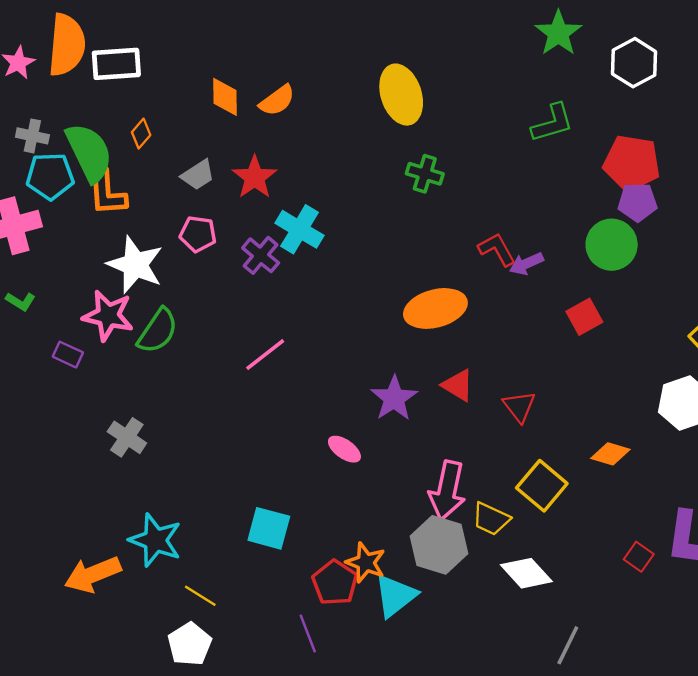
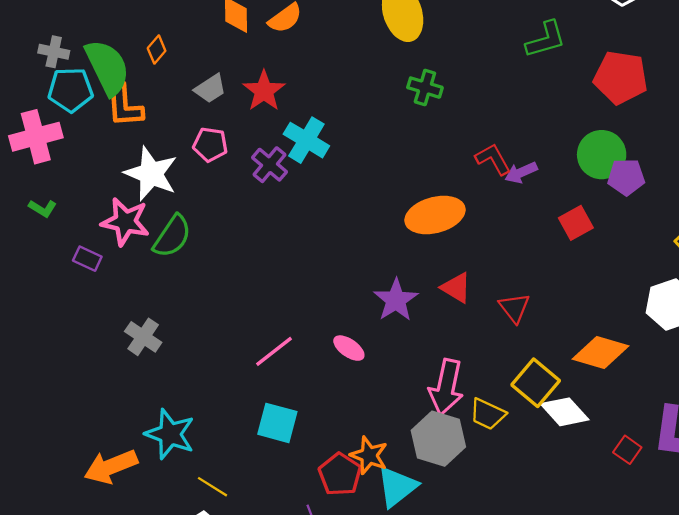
purple pentagon: (638, 202) -> (626, 177), moved
pink line: (265, 355) -> (274, 351), moved
orange diamond: (610, 454) -> (600, 353), size x1.5
white diamond: (526, 573) -> (565, 412), moved

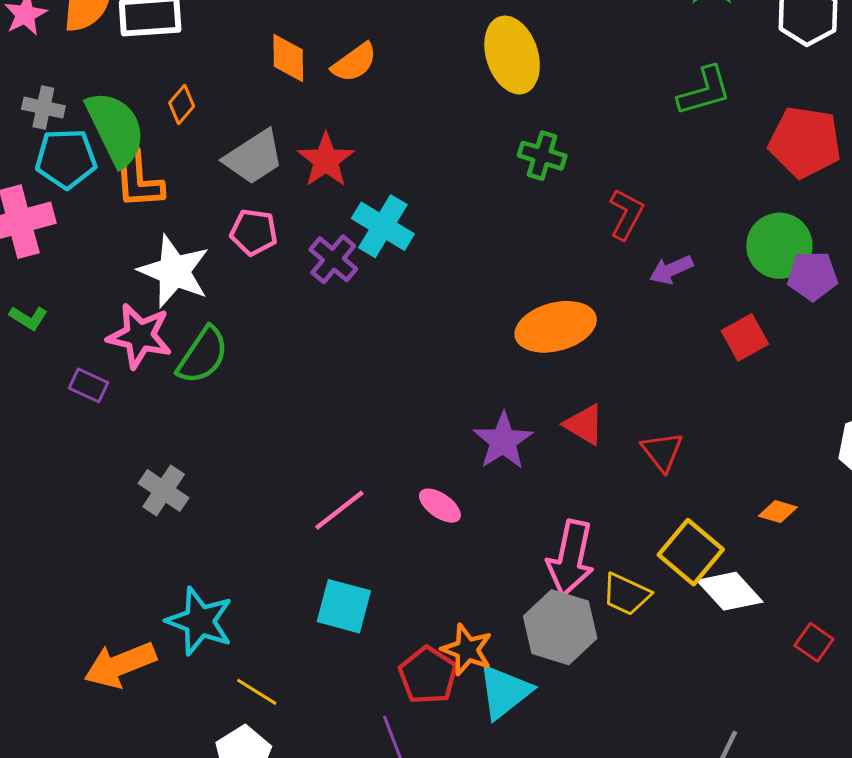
gray trapezoid: (210, 89) -> (254, 157), size x1.4
red L-shape: (493, 159) -> (626, 214), moved, turned 57
orange diamond: (600, 353) -> (778, 512), size x0.5

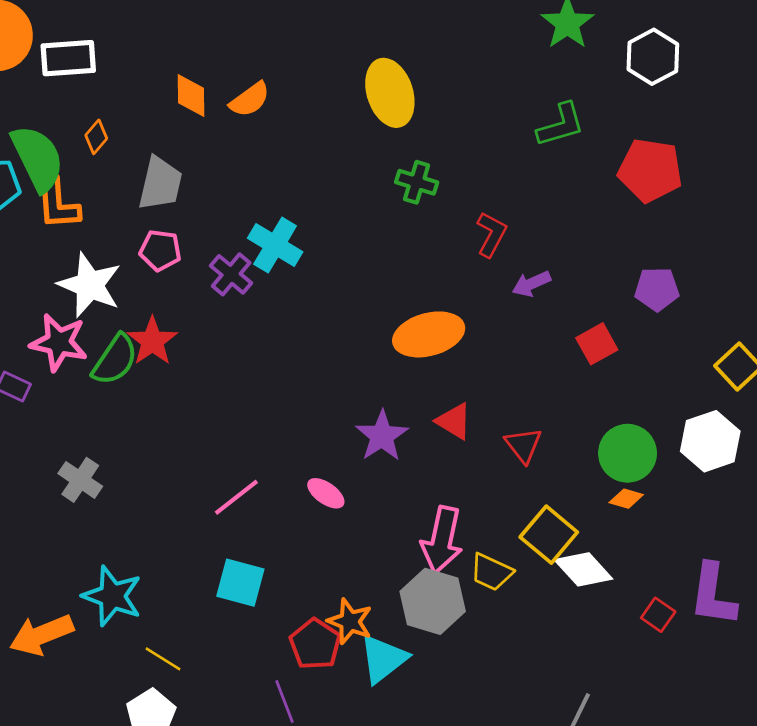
gray trapezoid: (254, 157) -> (160, 184), turned -44
red star: (326, 160) -> (152, 341), moved
green circle: (779, 246) -> (628, 453), moved

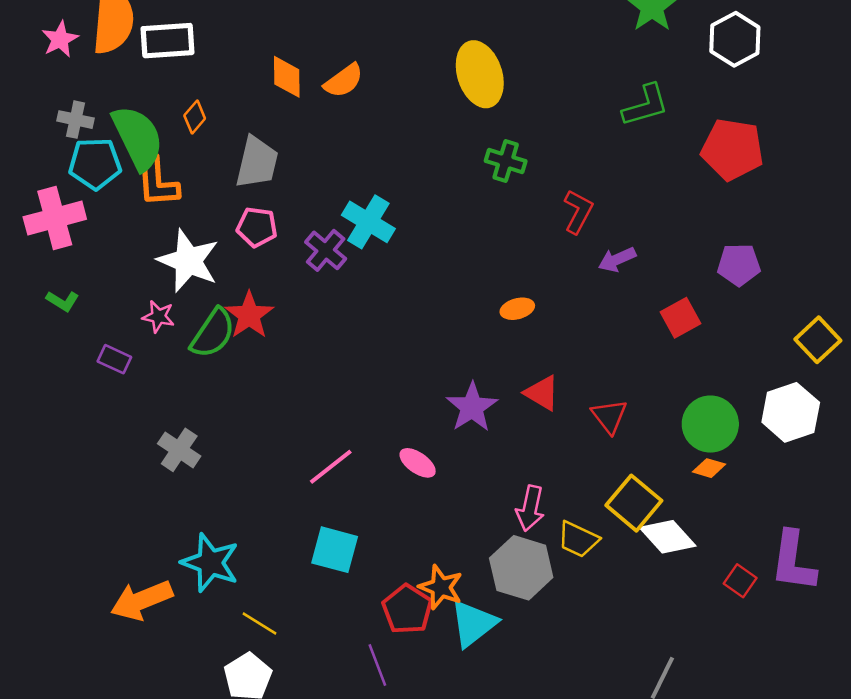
orange ellipse: (429, 334) -> (517, 309), size x0.5
pink star: (59, 342) -> (158, 316), size x0.6
pink arrow: (442, 540) -> (530, 508), size x0.7

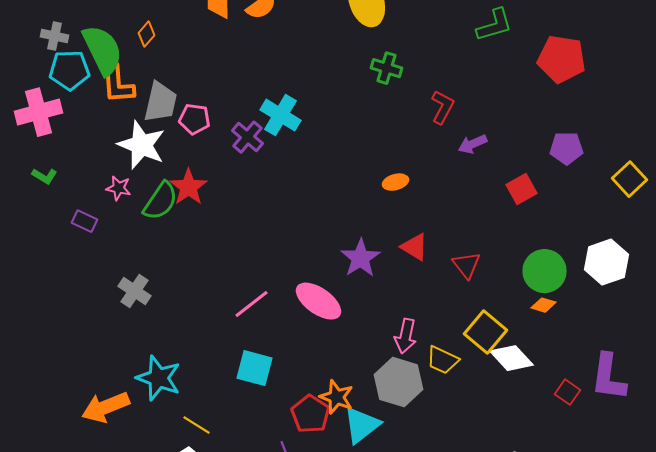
gray trapezoid: (257, 162) -> (160, 102), moved
yellow square: (818, 340) -> (630, 179), moved
pink ellipse: (418, 463) -> (318, 301), size x1.6

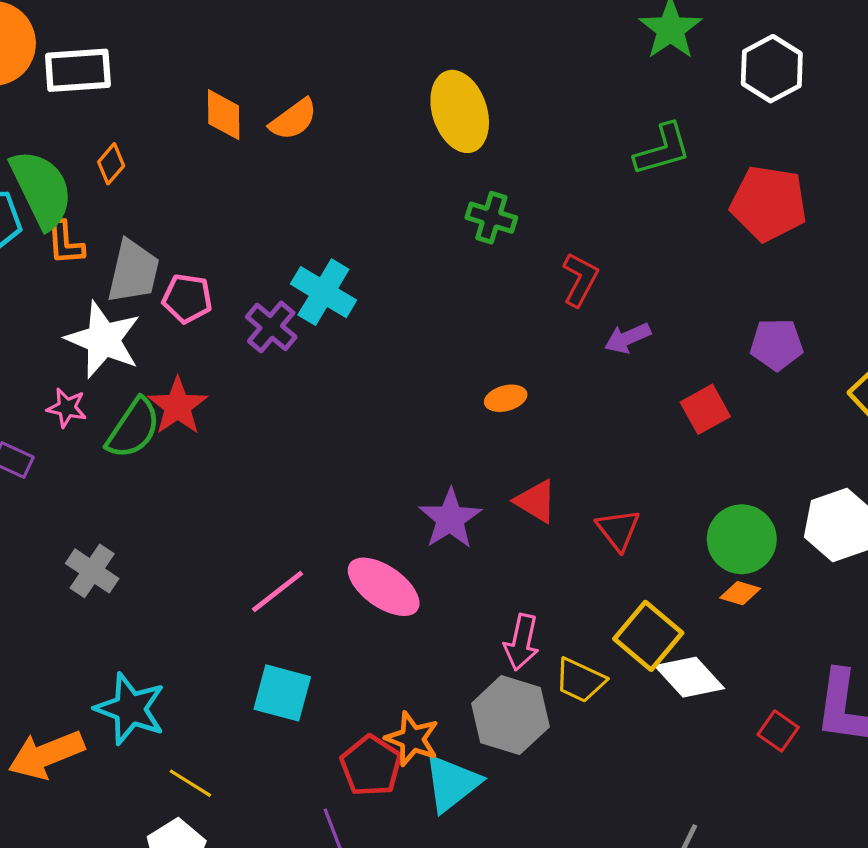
orange L-shape: (118, 84) -> (65, 243), size x0.7

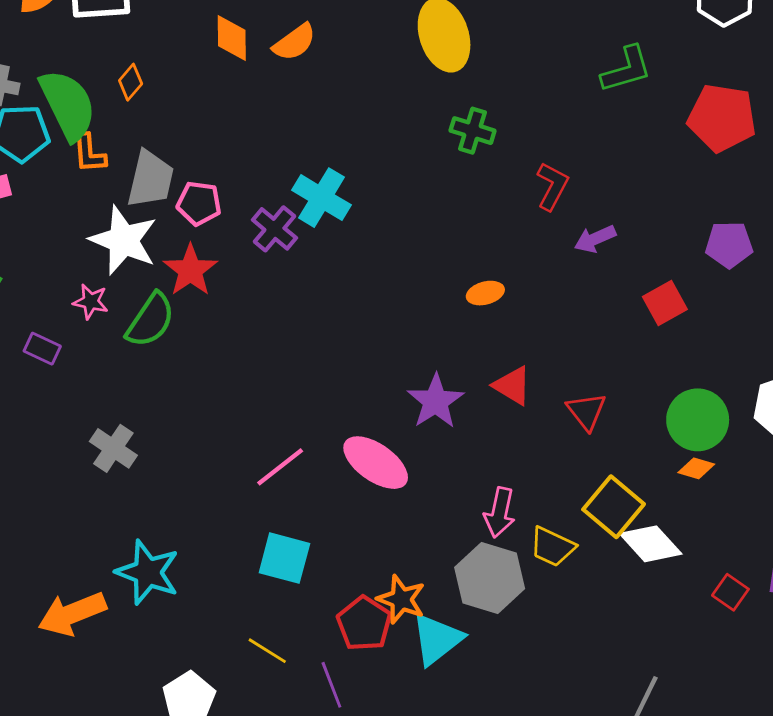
red star: (178, 406) -> (190, 270), moved
yellow line: (190, 783) -> (267, 651), moved

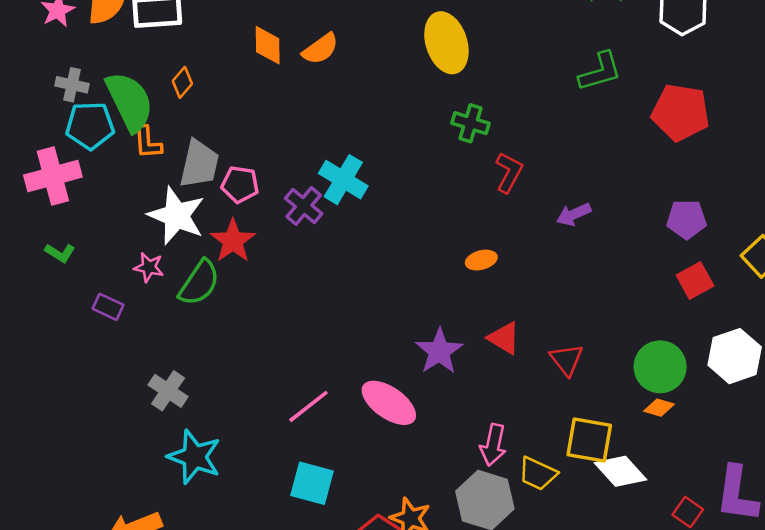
red L-shape: (552, 186) -> (509, 172), moved
red square: (665, 303) -> (695, 280), moved
yellow square: (614, 507) -> (589, 440), turned -30
cyan star: (148, 572) -> (194, 457), moved

